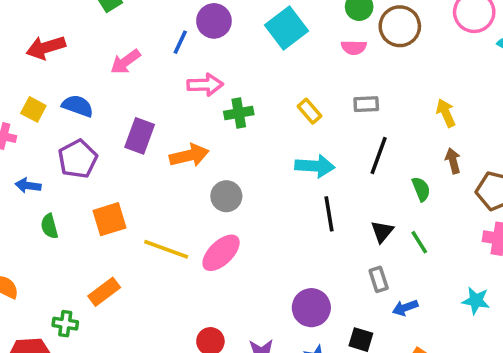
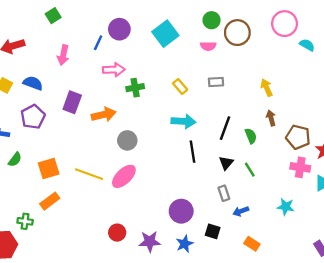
pink arrow: (125, 62) -> (63, 55), turned -42
black line: (379, 155) -> (225, 128), moved
orange square: (110, 219) -> (49, 169), moved
green semicircle: (49, 226) -> (15, 160), turned -128

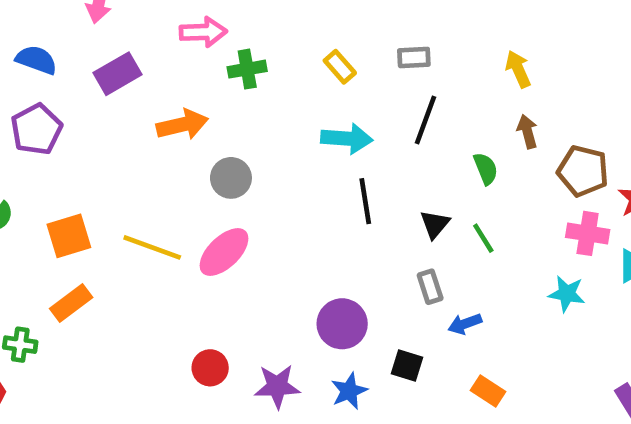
purple rectangle: (72, 102) -> (117, 74), moved, turned 40
black line: (225, 128) -> (425, 120), moved
cyan star: (286, 207) -> (567, 294), moved

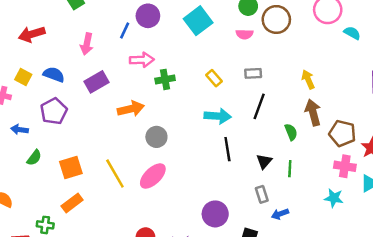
brown arrow: (527, 132) -> (313, 112), size x1.5
green line: (483, 238) -> (290, 169), turned 35
yellow line: (152, 247) -> (115, 174), turned 40

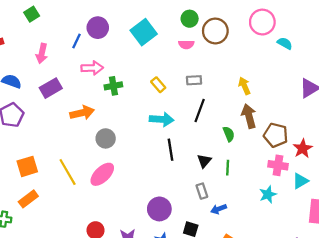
cyan star: (334, 198) -> (268, 194), turned -30

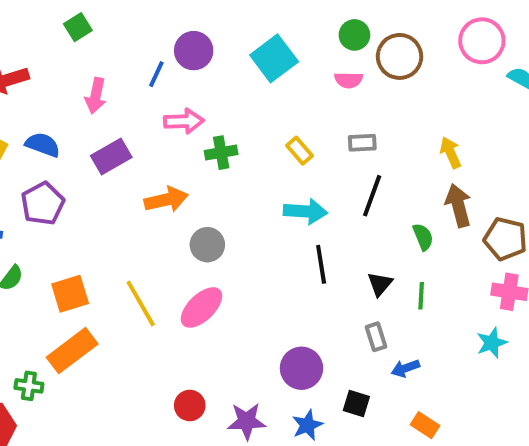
orange rectangle: (28, 199) -> (72, 351), size x1.4

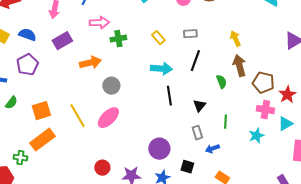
green line: (421, 296) -> (225, 122), moved

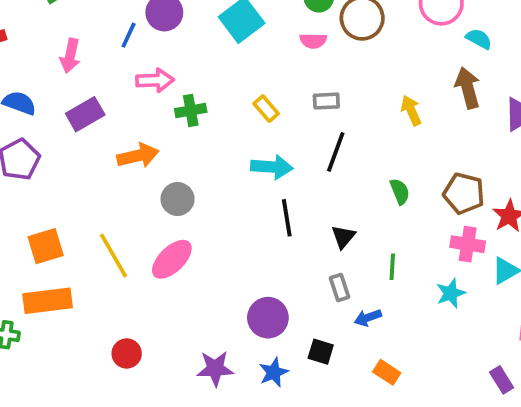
brown arrow: (239, 66) -> (468, 88), moved
green semicircle: (221, 82) -> (400, 191), moved
orange rectangle: (42, 140) -> (48, 301), turned 30
red circle: (102, 168) -> (127, 353), moved

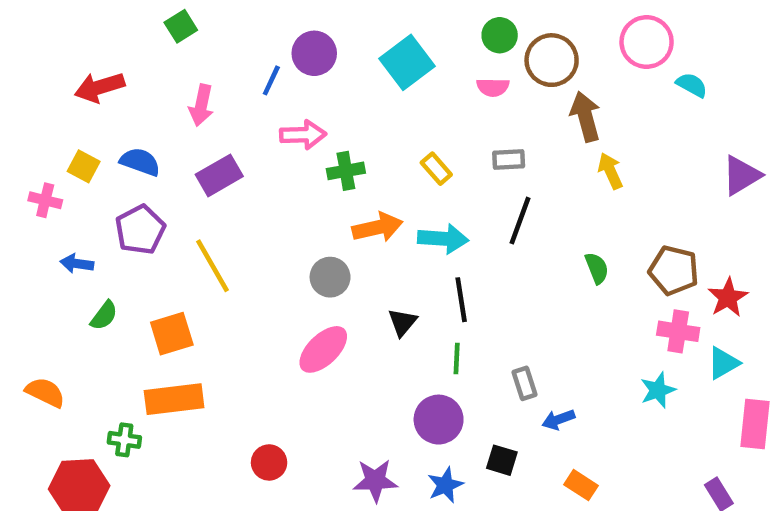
brown arrow: (468, 88) -> (586, 117), moved
orange arrow: (138, 156) -> (378, 227), moved
black triangle: (343, 237) -> (402, 322), moved
yellow line: (113, 256) -> (213, 266), moved
green line: (392, 267) -> (457, 358), moved

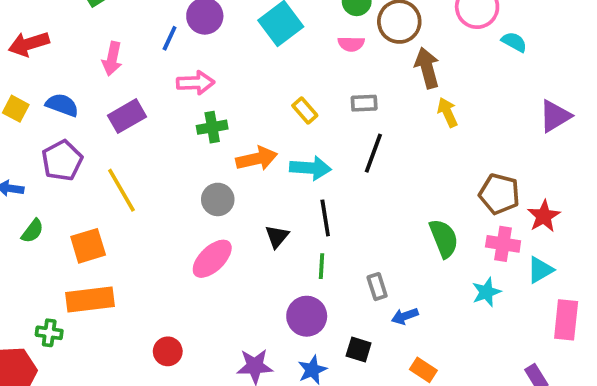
green cross: (346, 171) -> (212, 127), moved
green semicircle: (597, 268) -> (444, 238), moved, size x1.5

